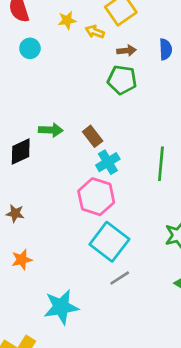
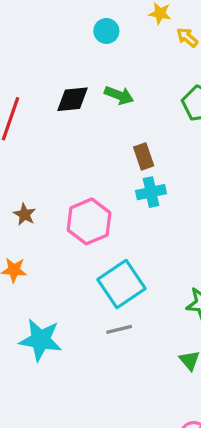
green arrow: (51, 130) -> (119, 95), moved
black diamond: (21, 151) -> (73, 99), moved
pink hexagon: (96, 197) -> (89, 221), moved

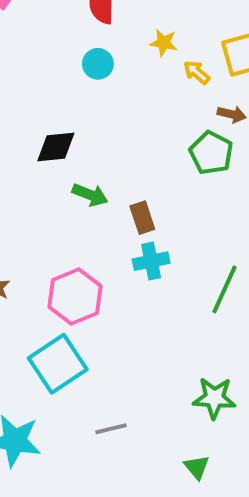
green arrow: (119, 95) -> (90, 195), moved
cyan square: (122, 284) -> (58, 364), moved

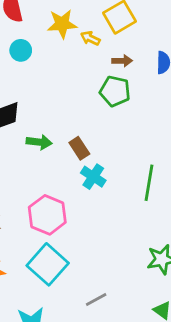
yellow star: (164, 43) -> (62, 24), size x1.5
cyan cross: (151, 261) -> (93, 177), turned -30

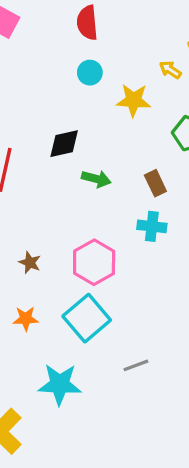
yellow star: (62, 24) -> (134, 100), moved
brown rectangle: (79, 148) -> (155, 183), moved
cyan cross: (93, 177) -> (152, 226), turned -35

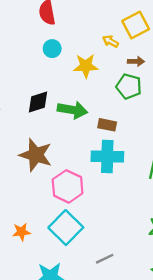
green arrow: (96, 179) -> (72, 110), moved, size x1.4
brown rectangle: (155, 183) -> (107, 125), turned -48
cyan cross: (152, 226) -> (107, 157), size x1.5
brown star: (30, 263) -> (36, 155), moved, size x2.0

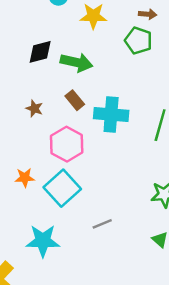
brown rectangle: (107, 125) -> (75, 100), moved, turned 36
brown star: (36, 155) -> (34, 108), size x0.5
orange star: (21, 232) -> (25, 178), moved

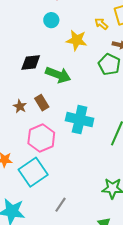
brown rectangle: (75, 100) -> (42, 103), moved
gray line: (102, 224) -> (60, 205), turned -42

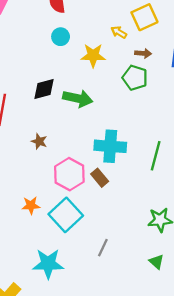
brown rectangle: (42, 103) -> (100, 178), moved

